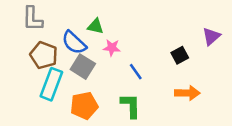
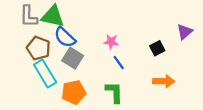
green triangle: (95, 26) -> (53, 16), moved, size x1.6
pink star: (112, 48) -> (111, 42), moved
cyan rectangle: (51, 84) -> (45, 73), turned -52

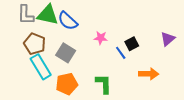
purple triangle: (185, 32) -> (168, 39), moved
blue semicircle: (65, 37) -> (68, 21), moved
black square: (157, 48) -> (132, 44), moved
blue line: (119, 62) -> (121, 53), moved

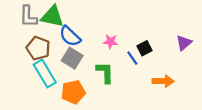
blue semicircle: (68, 21) -> (70, 36), moved
green L-shape: (104, 84) -> (105, 72), moved

